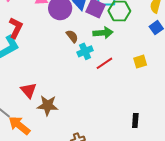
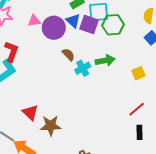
green arrow: (103, 33) -> (105, 60), moved
red line: (104, 63) -> (137, 109), moved

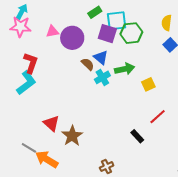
blue triangle: (73, 21) -> (101, 57), moved
yellow square: (138, 73) -> (148, 84), moved
brown star: (51, 126) -> (72, 136), turned -30
black rectangle: (139, 132) -> (137, 136), moved, turned -40

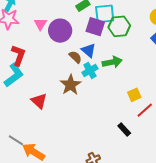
pink triangle: (52, 31) -> (40, 24), turned -48
yellow square: (148, 84) -> (134, 95), moved
red triangle: (51, 123) -> (39, 101), moved
brown star: (72, 136) -> (71, 85), moved

